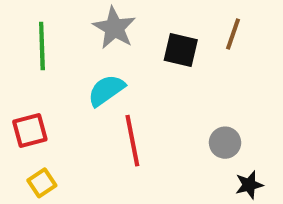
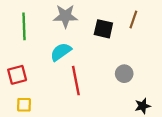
gray star: (114, 28) -> (65, 16), turned -30
gray circle: (225, 143) -> (124, 74), moved
yellow square: (42, 183) -> (24, 105), turned 35

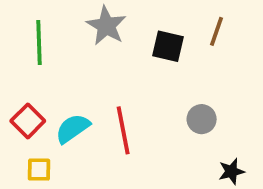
gray star: (65, 16) -> (106, 26), turned 30
cyan semicircle: (61, 52) -> (73, 128), moved
red square: (17, 75) -> (28, 121), turned -30

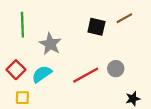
gray star: (106, 26) -> (50, 44), moved
brown line: (217, 31) -> (124, 18), turned 42
red line: (123, 130) -> (86, 75), moved, turned 72

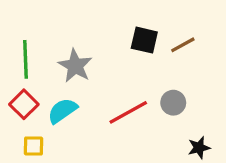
brown line: (124, 18) -> (183, 45), moved
green line: (22, 25) -> (25, 59), moved

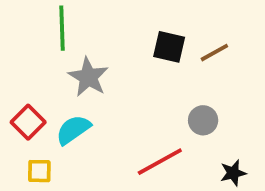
green line: (25, 59) -> (62, 28), moved
red line: (128, 112) -> (160, 162), moved

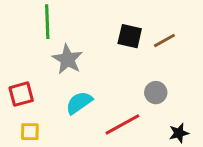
red square: (28, 122) -> (21, 94), turned 30
cyan semicircle: (73, 130) -> (79, 103), moved

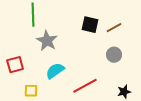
gray circle: (156, 93) -> (114, 55), moved
yellow square: (30, 132) -> (31, 91), moved

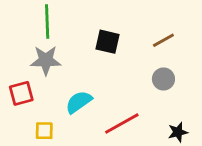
black square: (90, 25) -> (107, 42), moved
gray star: (47, 41) -> (46, 60), moved, turned -30

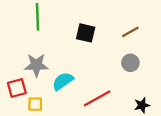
gray star: (46, 60) -> (36, 65), moved
red square: (21, 93) -> (17, 88), moved

